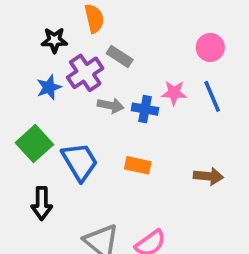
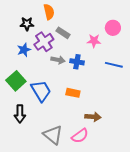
pink star: (174, 93) -> (94, 41), moved
blue line: (212, 96) -> (114, 65), moved, turned -54
brown arrow: (208, 176) -> (93, 117), moved

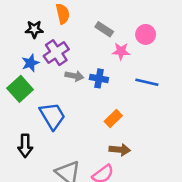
gray rectangle: (63, 33) -> (104, 29), moved
green square: (16, 81) -> (20, 89), moved
orange rectangle: (73, 93) -> (113, 119), moved, turned -56

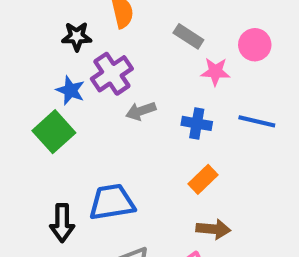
blue star: (30, 63) -> (70, 90), turned -30
gray arrow: (74, 76) -> (141, 111), turned 150
blue cross: (99, 78) -> (197, 123), moved
blue trapezoid: (52, 116) -> (112, 202), moved, turned -68

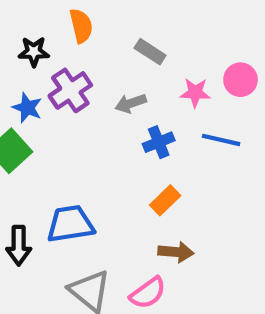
pink circle: (255, 45) -> (240, 80), moved
pink star: (215, 72) -> (195, 93), moved
gray arrow: (141, 111) -> (131, 103), moved
blue cross: (197, 123) -> (159, 142), turned -32

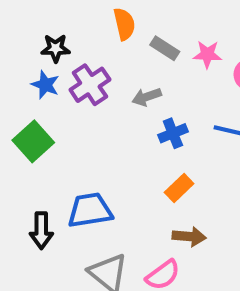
orange semicircle: (81, 26) -> (124, 24), moved
pink star: (195, 93) -> (207, 54), moved
blue star: (27, 108) -> (45, 85), moved

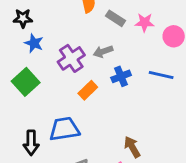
black star: (56, 48) -> (23, 18), moved
purple cross: (90, 85) -> (71, 58), moved
orange rectangle: (179, 188) -> (88, 90), moved
brown arrow: (189, 237) -> (132, 147), turned -125

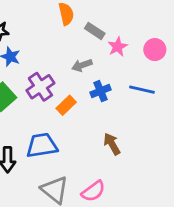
pink star: (145, 22) -> (118, 47), moved, turned -30
purple cross: (71, 58) -> (40, 87), moved
brown arrow: (132, 147) -> (112, 144), moved

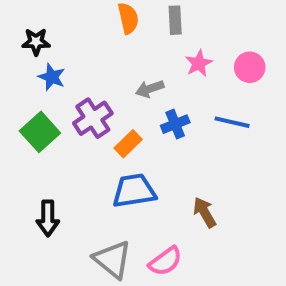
gray rectangle: (95, 31) -> (175, 20), moved, turned 54
brown arrow: (112, 144) -> (205, 212), moved
blue trapezoid: (42, 145) -> (134, 191), moved

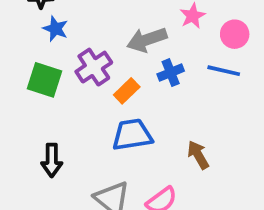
pink circle: (250, 67) -> (235, 34), moved
gray arrow: (150, 89) -> (147, 40), size x1.5
green square: (40, 132) -> (44, 80), turned -30

